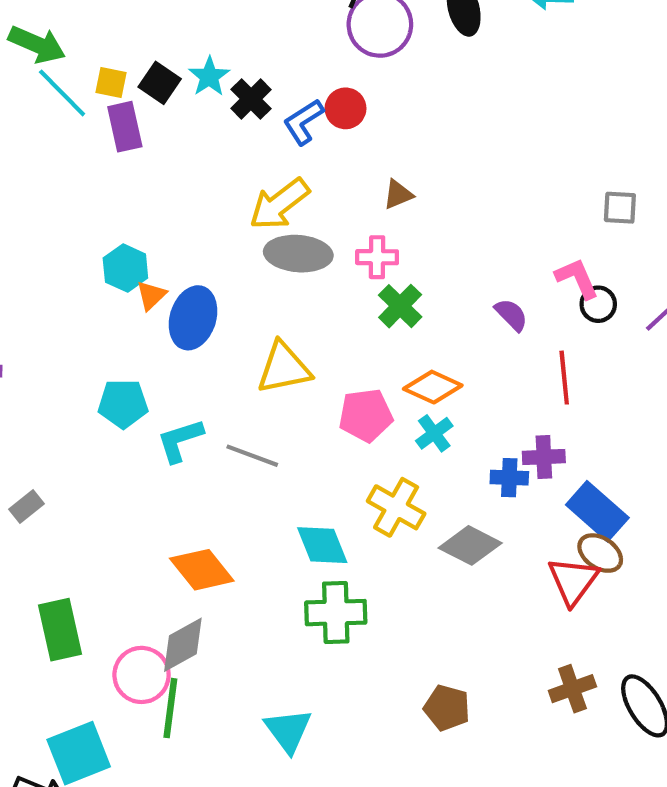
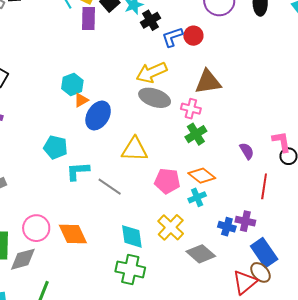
brown triangle: (398, 194) -> (208, 82), size x1.8
gray diamond: (183, 645) -> (23, 259), moved
pink circle: (142, 675) -> (36, 228), moved

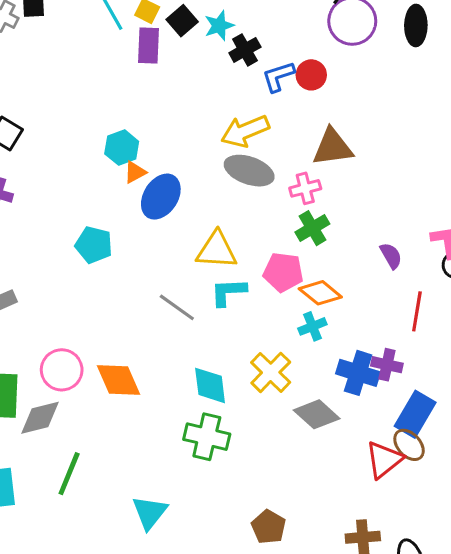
pink cross: (191, 109) -> (305, 188), turned -30
cyan L-shape: (78, 171) -> (228, 292), moved
pink pentagon: (167, 181) -> (283, 272), moved
blue cross: (227, 227) -> (358, 373), size x1.5
blue rectangle: (264, 253) -> (415, 414), turned 64

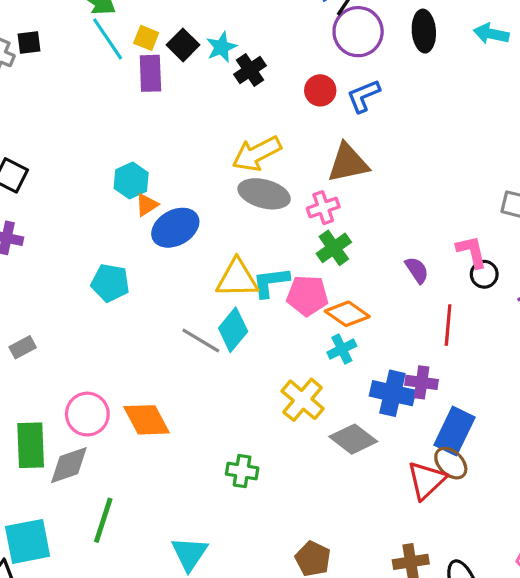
blue L-shape: (278, 77) -> (363, 96), moved
blue ellipse: (161, 197) -> (175, 228), turned 33
cyan L-shape: (228, 292) -> (271, 282), moved
cyan diamond: (210, 385) -> (233, 330), moved, turned 51
green cross: (207, 437) -> (242, 471), size x0.7

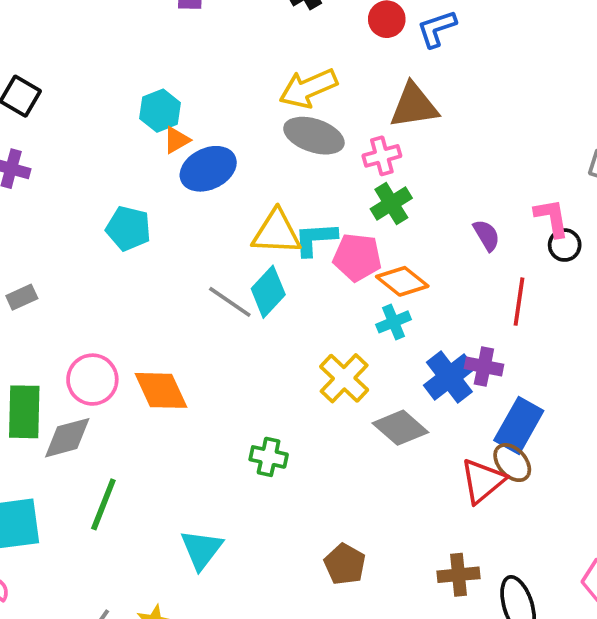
blue cross: (392, 393) -> (449, 377), turned 36

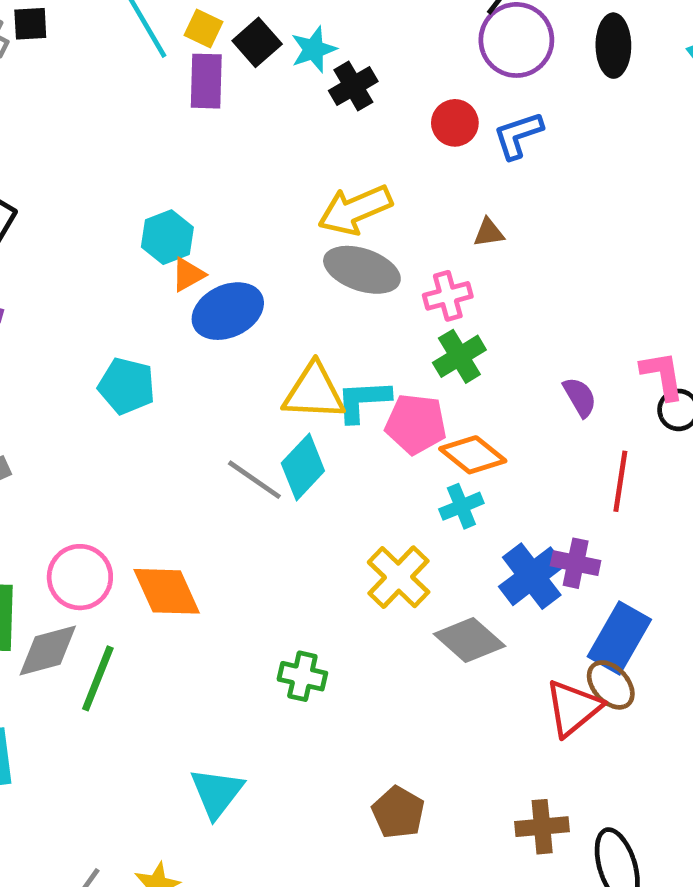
brown triangle: (414, 106) -> (489, 233), size x0.5
green line: (103, 504) -> (98, 678), moved

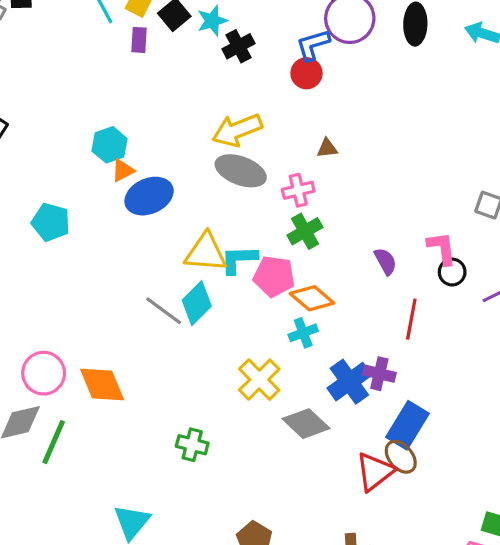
purple rectangle: (206, 81) -> (139, 40), size x0.7
blue L-shape: (518, 135) -> (313, 45), moved
cyan pentagon: (127, 386) -> (51, 222), moved

